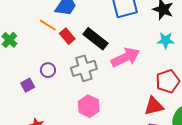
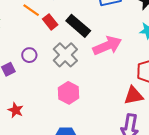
gray cross: (84, 68) -> (65, 55), turned -30

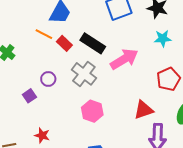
red triangle: (134, 96) -> (144, 110), moved

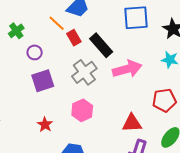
purple circle: (48, 79) -> (35, 52), moved
purple square: (29, 96) -> (43, 81), moved, size x1.6
red star: (42, 135) -> (45, 125), moved

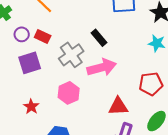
red rectangle: (74, 38) -> (43, 36), moved, turned -35
black rectangle: (101, 45) -> (99, 38), moved, size x0.7
pink arrow: (127, 69) -> (102, 67), moved

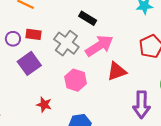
red triangle: (118, 106) -> (117, 71), moved

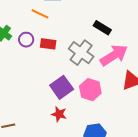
purple circle: (13, 39) -> (26, 40), moved
purple square: (29, 63) -> (62, 87), moved

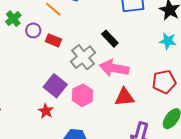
pink arrow: (114, 55) -> (114, 68), turned -152
purple square: (62, 87) -> (55, 86), turned -30

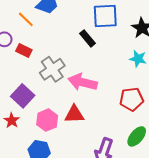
black rectangle: (110, 39) -> (88, 38), moved
pink hexagon: (82, 95) -> (47, 120), moved
red triangle: (124, 97) -> (74, 114), moved

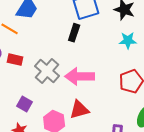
black rectangle: (88, 38) -> (74, 33), turned 72
purple square: (23, 96) -> (25, 104), size x0.7

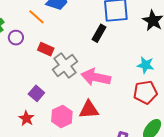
cyan star: (128, 40) -> (146, 65), moved
red rectangle: (15, 60) -> (46, 49), moved

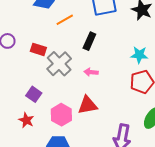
orange line: (37, 17) -> (65, 20), moved, turned -66
black rectangle: (99, 33) -> (89, 41), moved
pink arrow: (96, 77) -> (91, 72), size x0.5

